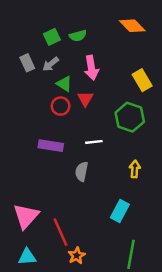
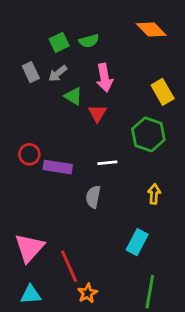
red circle: (61, 106) -> (29, 154), moved

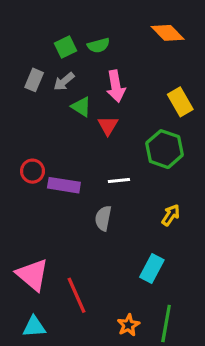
gray rectangle: (31, 72) -> (34, 80), turned 48
yellow arrow: (154, 194) -> (171, 215), turned 30
pink triangle: (29, 248) -> (33, 275), turned -32
orange star: (87, 293) -> (128, 325), moved

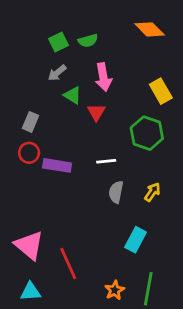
gray rectangle: (34, 80) -> (30, 122), moved
gray semicircle: (103, 218) -> (116, 192), moved

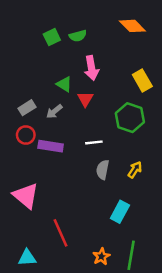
gray arrow: (57, 73) -> (54, 111), moved
gray rectangle: (30, 122) -> (27, 108), turned 35
pink triangle: (29, 245) -> (26, 196), moved

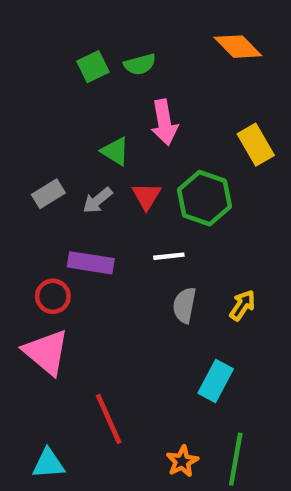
red triangle: (85, 99) -> (147, 196), moved
green hexagon: (130, 118) -> (204, 198), moved
red circle: (26, 135) -> (53, 296), moved

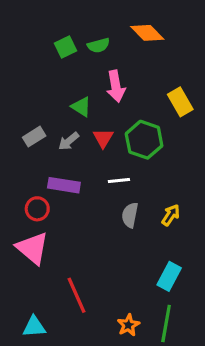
orange diamond: (238, 47) -> (147, 33), moved
cyan rectangle: (216, 381) -> (169, 276), moved

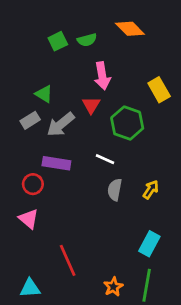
green triangle: (81, 107) -> (44, 94), moved
red triangle: (103, 138) -> (91, 105), moved
gray arrow: (69, 141) -> (61, 124), size x1.5
white line: (119, 181) -> (105, 159), turned 30
pink triangle: (33, 248) -> (29, 219), size x0.7

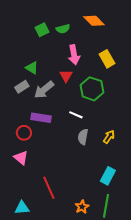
yellow rectangle: (159, 90) -> (107, 59), moved

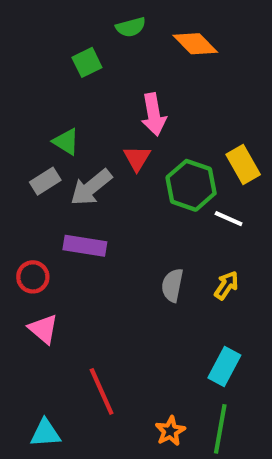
green semicircle: (63, 29) -> (131, 27), moved
yellow rectangle: (107, 59) -> (243, 164), moved
white line: (76, 115) -> (229, 219), moved
red circle: (24, 133) -> (33, 277), moved

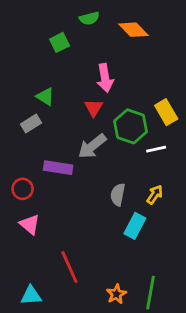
gray arrow: (91, 187) -> (92, 146), moved
white line: (229, 219) -> (156, 149), turned -36
cyan rectangle: (224, 366) -> (135, 226), moved

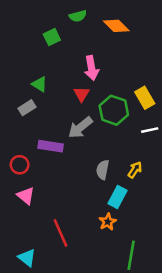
white line: (156, 149) -> (150, 130), moved
orange star: (116, 294) -> (108, 222), moved
cyan triangle: (31, 295) -> (27, 258), turned 42

